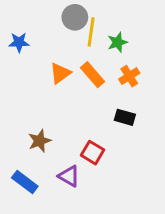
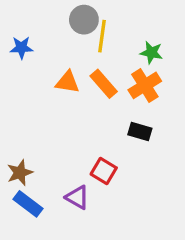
green star: (117, 42) -> (151, 53), moved, turned 30
orange triangle: (60, 73) -> (67, 82), turned 45
orange cross: (129, 76) -> (145, 85), size x1.4
brown star: (40, 141) -> (20, 173), moved

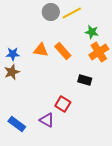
yellow line: (102, 36) -> (72, 13), moved, turned 54
blue star: (21, 48) -> (13, 54), moved
orange cross: (145, 85) -> (99, 52), moved
brown star: (20, 173) -> (12, 72), moved

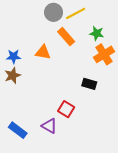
orange rectangle: (63, 51) -> (66, 37), moved

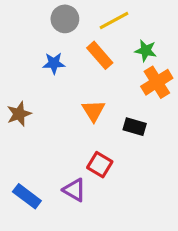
gray circle: (54, 12) -> (65, 19), moved
orange triangle: (43, 52) -> (93, 111), moved, turned 49
blue star: (14, 57) -> (54, 63), moved

